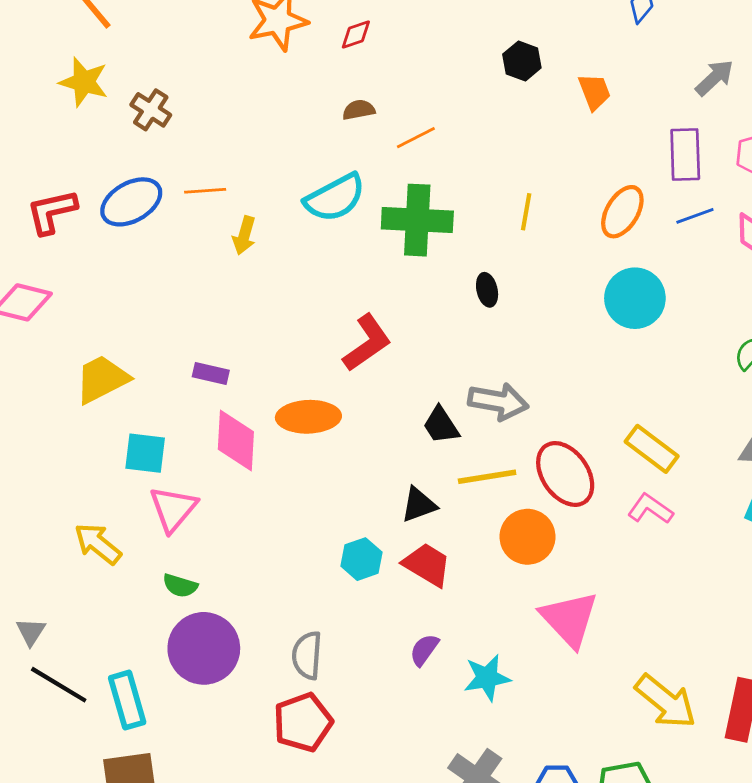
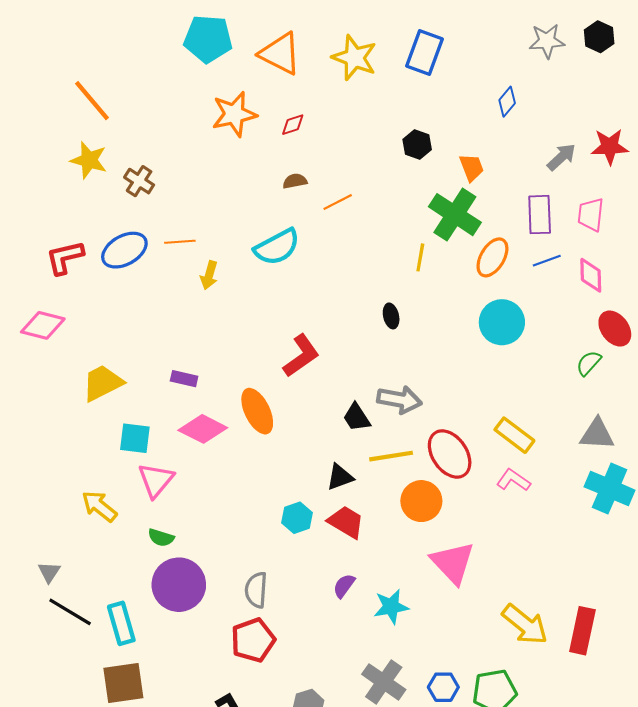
green cross: (417, 220) -> (455, 215), moved, turned 30
orange ellipse: (308, 417) -> (257, 411), turned 66
pink diamond: (236, 440) -> (203, 429), turned -66

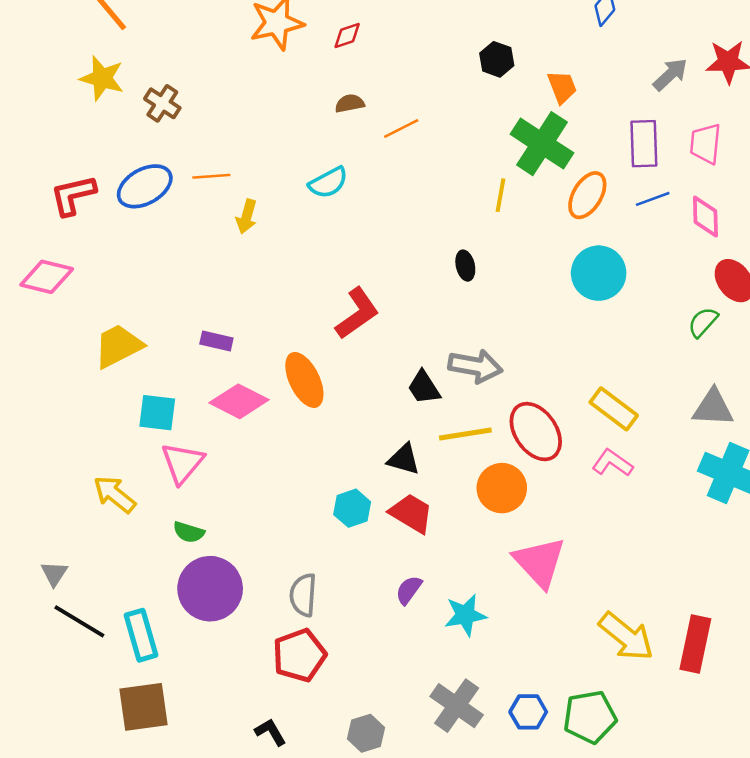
cyan semicircle: (277, 247) -> (328, 183), size x0.7
black triangle: (340, 477) -> (404, 459), turned 36

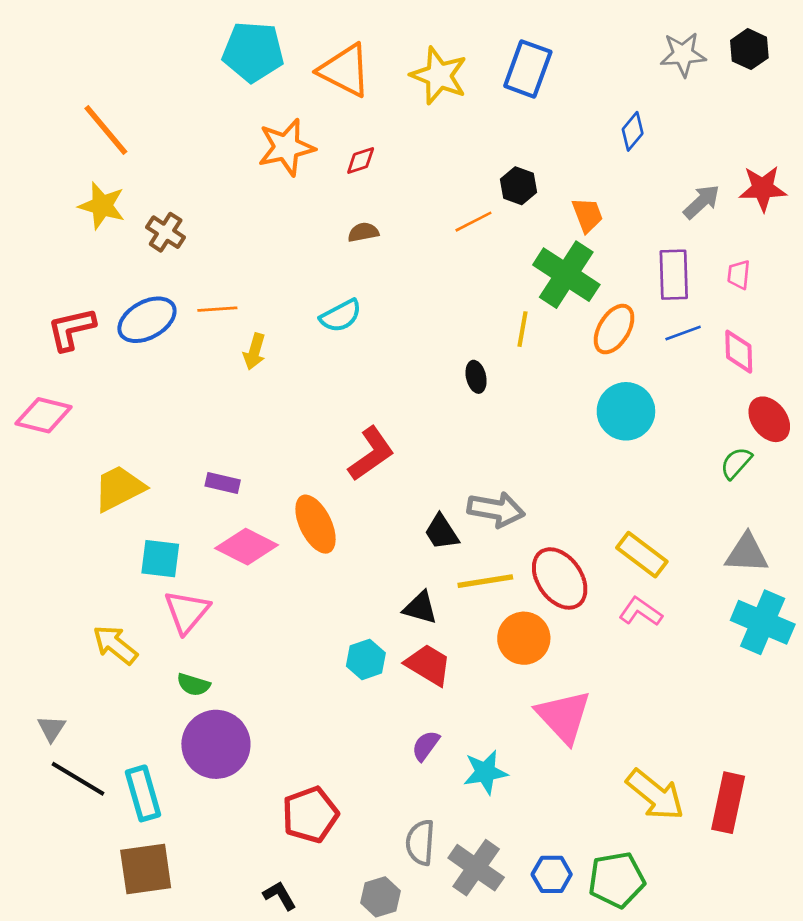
orange line: (401, 129) -> (473, 222), moved
pink trapezoid: (705, 144) -> (739, 275), size x0.7
black ellipse: (465, 266) -> (476, 377), moved
gray semicircle: (303, 595) -> (420, 843), moved

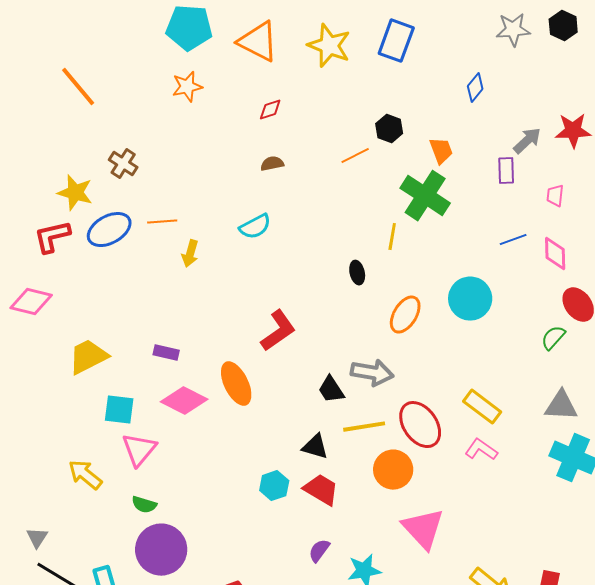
orange star: (286, 147) -> (187, 87), moved, size x0.7
yellow star: (102, 206) -> (75, 193), moved
purple rectangle: (674, 275) -> (506, 171), moved, size x0.7
orange ellipse: (614, 329) -> (405, 315), moved

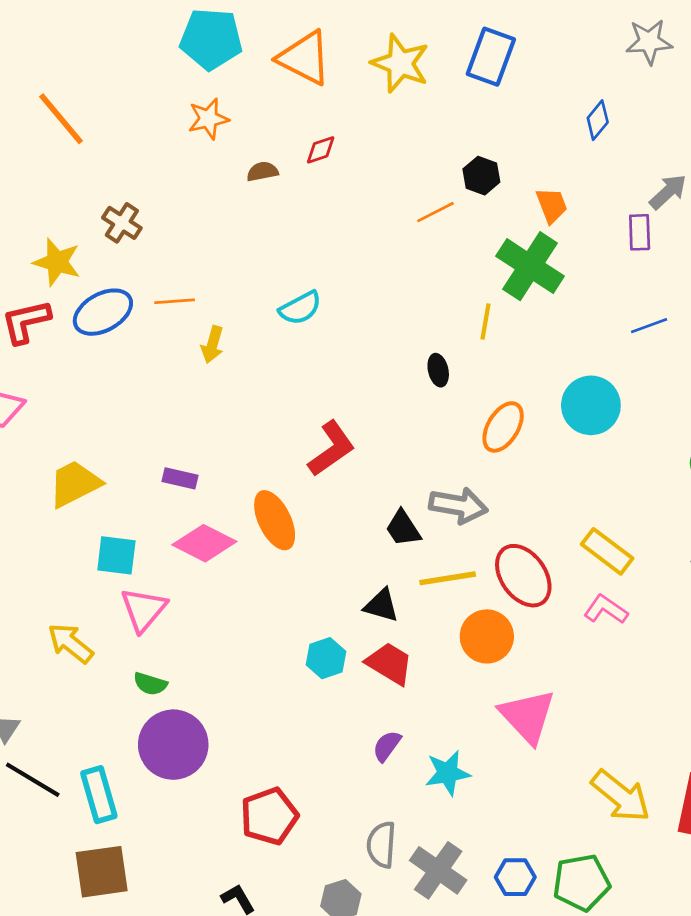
brown semicircle: (272, 164) -> (262, 171), moved

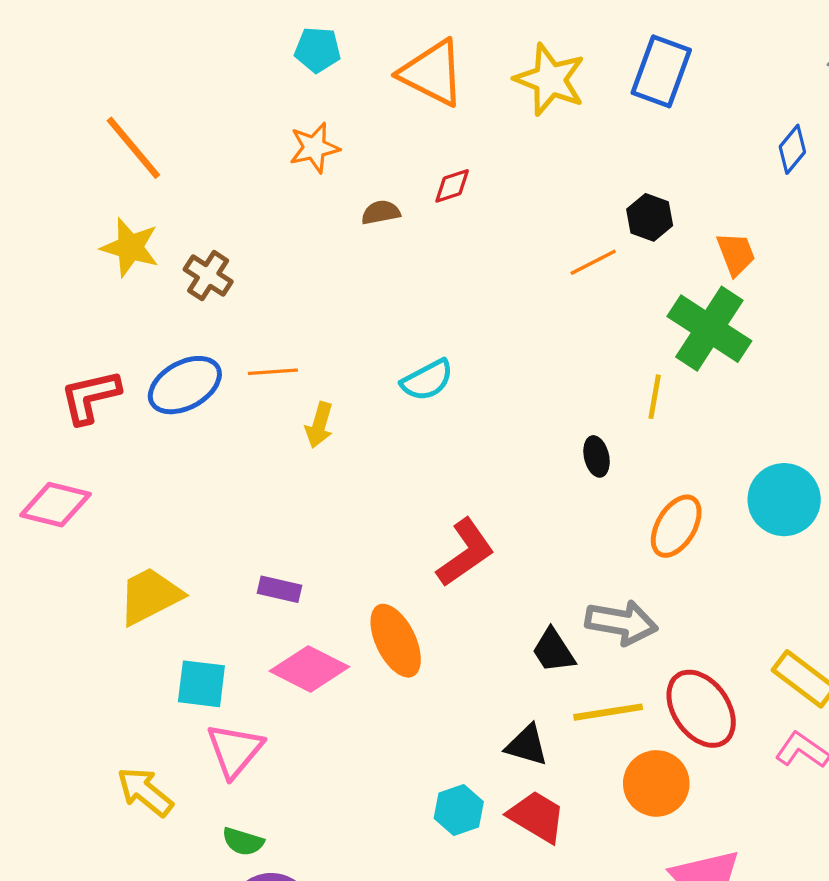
cyan pentagon: (211, 39) -> (318, 50), size x0.6
yellow star: (57, 262) -> (130, 247), moved

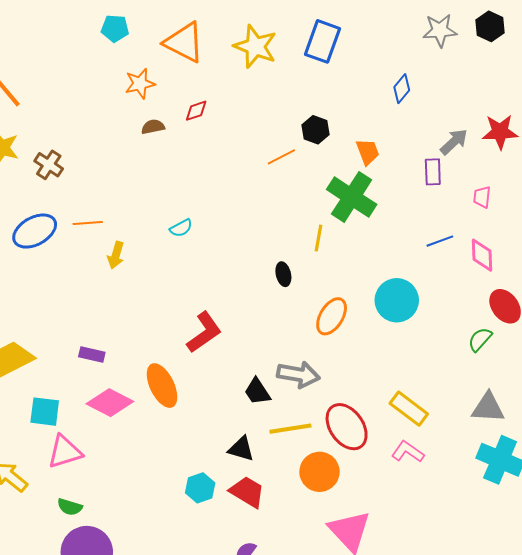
orange star: (314, 148) -> (140, 84), moved
cyan semicircle: (427, 380) -> (181, 228), size x0.7
pink triangle: (235, 750) -> (65, 452), turned 33

